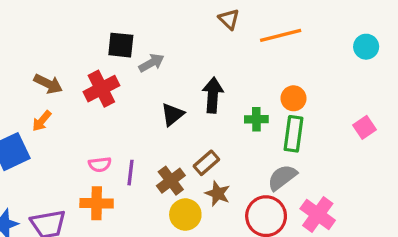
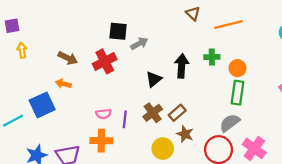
green cross: (256, 119) -> (212, 57), moved
orange arrow: (42, 121) -> (63, 84), turned 64
brown cross: (171, 181) -> (153, 113), moved

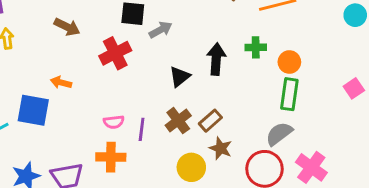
brown arrow: (68, 58) -> (67, 27), moved
blue square: (42, 105) -> (33, 110), turned 35

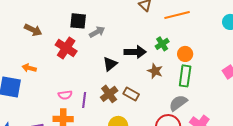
green cross: (256, 47) -> (162, 44), turned -32
red cross: (115, 53) -> (66, 48), turned -30
black arrow: (216, 59) -> (135, 52), turned 85
brown rectangle: (210, 121) -> (131, 94), turned 70
brown star: (221, 148) -> (155, 71), moved

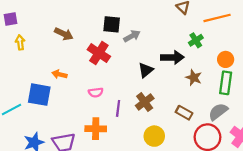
green cross: (162, 44) -> (196, 40), moved
brown rectangle: (131, 94) -> (184, 113), moved
pink semicircle: (65, 95) -> (96, 92), moved

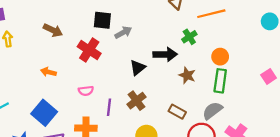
blue square: (39, 95) -> (44, 113), moved, turned 30

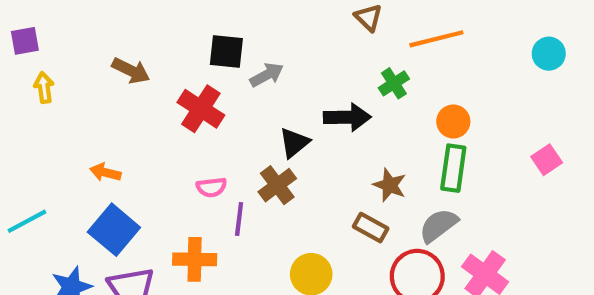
orange arrow: (48, 72) -> (105, 172), moved
brown star: (187, 75) -> (390, 185), moved
pink semicircle: (86, 91) -> (212, 187), moved
brown cross: (137, 101) -> (277, 185), moved

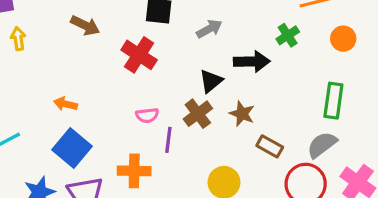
gray arrow: (267, 75) -> (209, 29), moved
orange circle: (453, 121) -> (343, 39), moved
brown star: (390, 185) -> (242, 114), moved

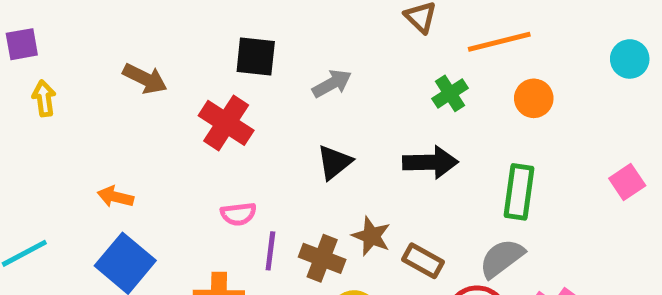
black arrow: (252, 61) -> (430, 162), moved
brown cross: (198, 114) -> (322, 258), moved, turned -32
brown star: (242, 114) -> (371, 236), moved

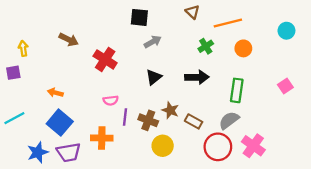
purple square: (22, 44) -> (13, 73), moved
black square: (256, 56) -> (139, 17), moved

